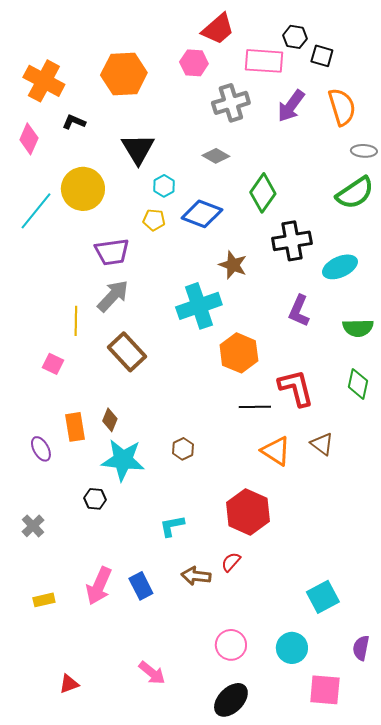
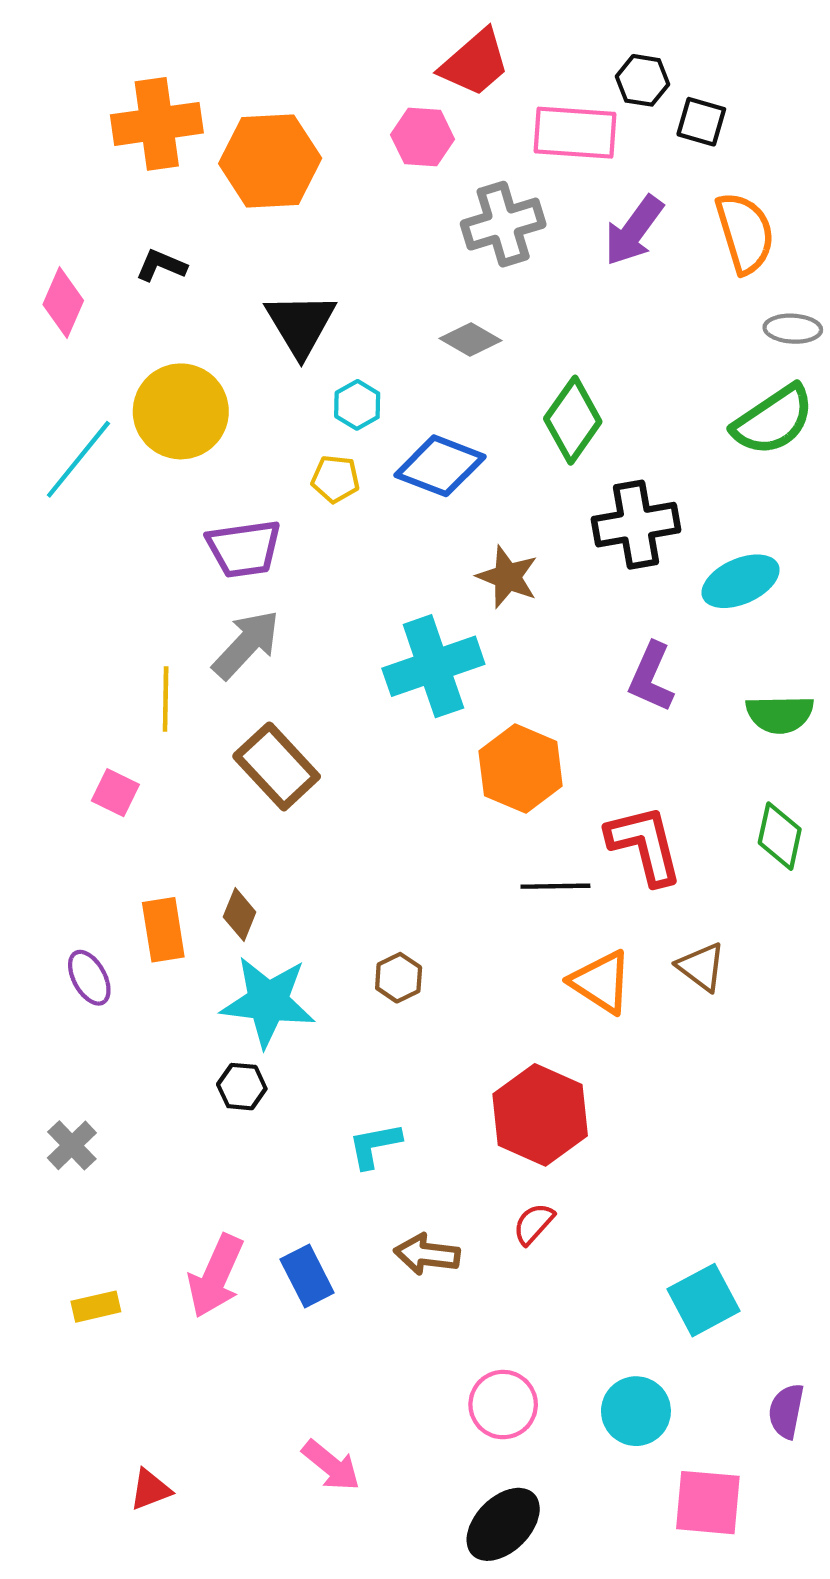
orange cross: (44, 81) -> (157, 124), moved, turned -36
black hexagon: (95, 499) -> (242, 1087), moved
red semicircle: (231, 562) -> (534, 1224), moved

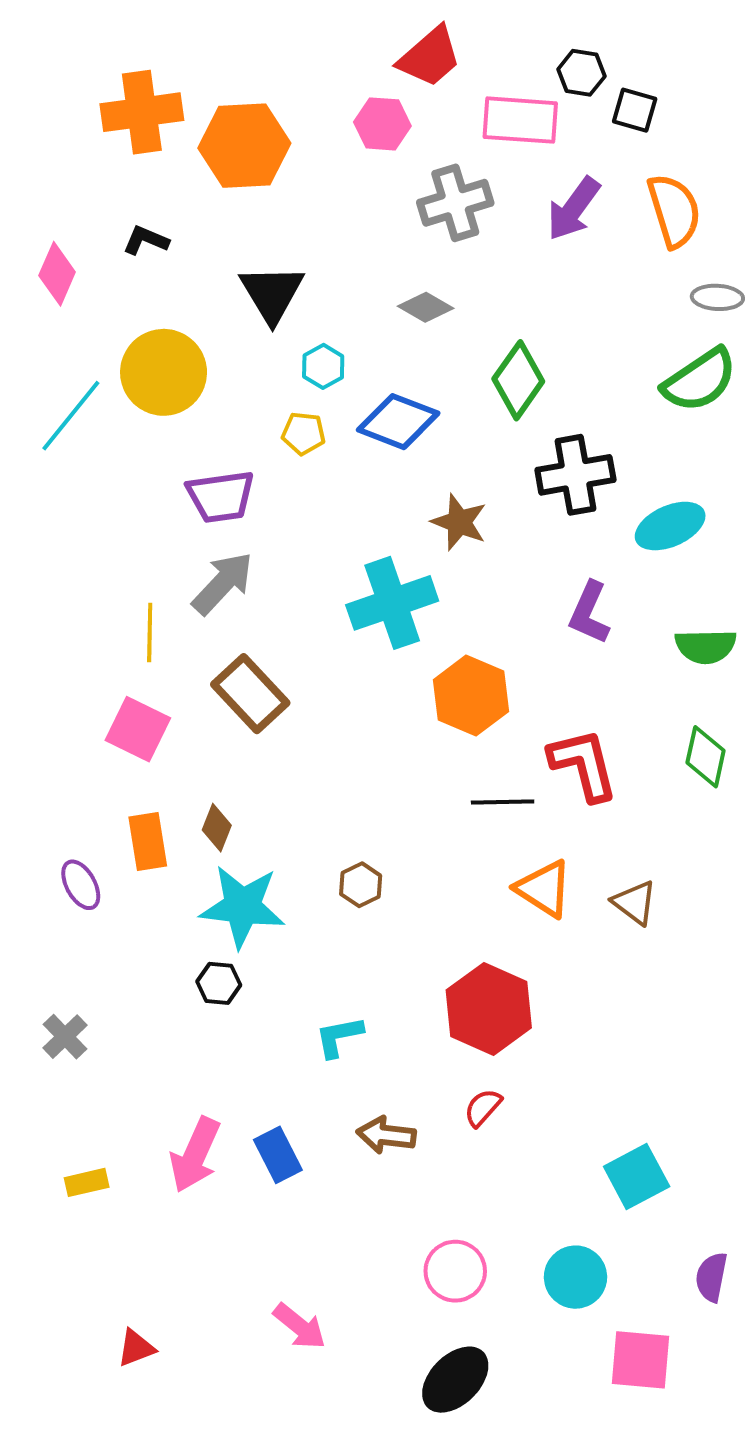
pink square: (115, 793) -> (138, 729), moved, size x1.5
brown triangle: (701, 967) -> (635, 903), moved

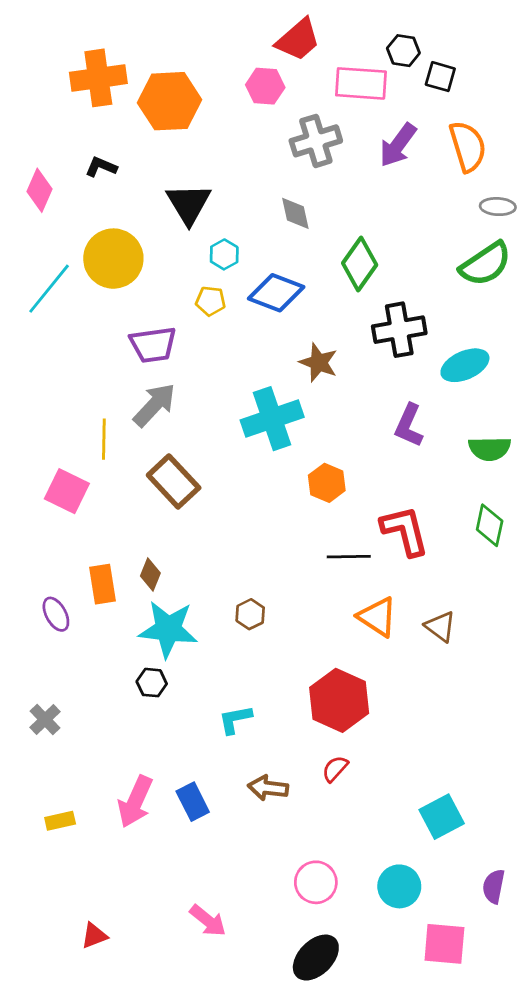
gray diamond: (426, 307) -> (295, 213), turned 48
orange hexagon: (471, 696) -> (327, 483), size x0.7
pink square: (138, 729) -> (67, 491), moved

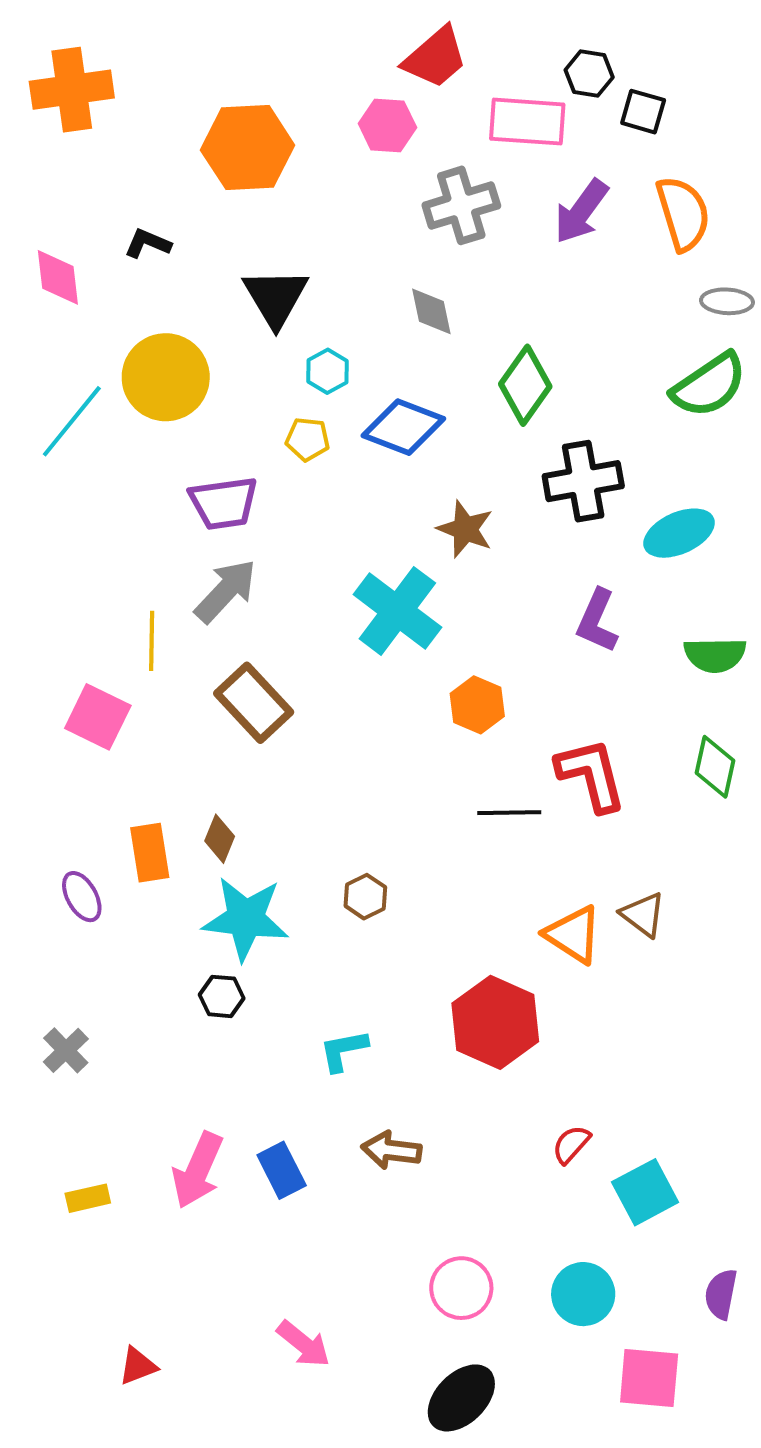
orange cross: (98, 78) -> (72, 90), moved
pink diamond: (40, 190) -> (58, 277), turned -30
cyan cross: (272, 419) -> (397, 611), turned -34
orange triangle: (377, 617) -> (573, 935), moved
red semicircle: (335, 769) -> (571, 1144), moved

